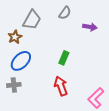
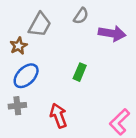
purple arrow: (90, 27) -> (112, 33), size x1.5
red arrow: (61, 86) -> (58, 116), moved

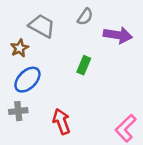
gray trapezoid: (40, 25) -> (42, 26), turned -90
green rectangle: (80, 72) -> (84, 65), moved

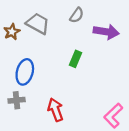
brown star: (20, 48) -> (12, 32), moved
blue ellipse: (27, 80) -> (25, 72), turned -30

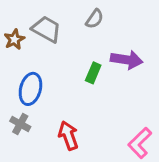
purple arrow: (106, 32) -> (127, 60), moved
gray cross: (17, 100) -> (20, 124), turned 35

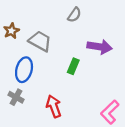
gray trapezoid: (46, 29) -> (40, 41), moved
green rectangle: (93, 73) -> (73, 66), moved

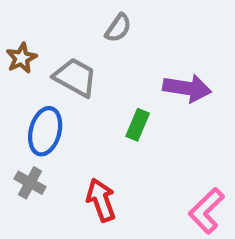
gray semicircle: (74, 15) -> (118, 28), moved

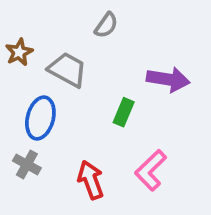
pink L-shape: (206, 211) -> (151, 170), moved

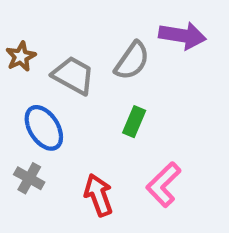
gray semicircle: (106, 25) -> (132, 61), moved, size x1.4
purple arrow: (168, 79) -> (182, 36), moved
blue ellipse: (40, 118) -> (44, 128), turned -48

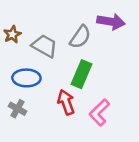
green rectangle: (134, 122) -> (81, 74), size x1.5
blue ellipse: (44, 128) -> (26, 78), turned -56
red arrow: (98, 195) -> (66, 102), moved

